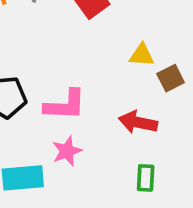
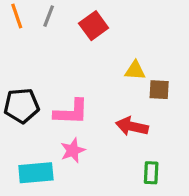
brown square: (171, 78) -> (159, 90), turned 30
green rectangle: (146, 178) -> (151, 173), moved

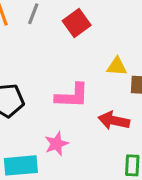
pink L-shape: (71, 112) -> (72, 96), moved

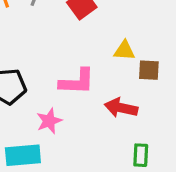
pink star: (56, 144) -> (49, 121), moved

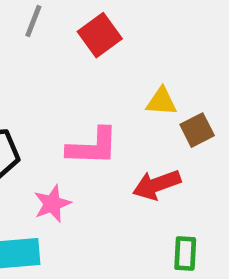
brown square: (149, 70) -> (197, 130), turned -30
red arrow: (121, 108) -> (157, 185), turned -32

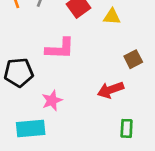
yellow triangle: (161, 102) -> (112, 17), moved
pink L-shape: (93, 147) -> (60, 49), moved

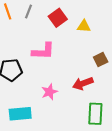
pink star: (52, 100) -> (49, 92), moved
green rectangle: (127, 128) -> (95, 114), size x1.5

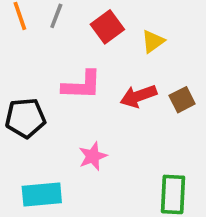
yellow triangle: (84, 26) -> (153, 41), turned -40
red arrow: (83, 83) -> (138, 96), moved

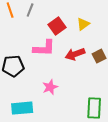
red square: (107, 27) -> (57, 26), moved

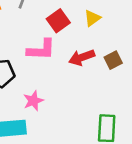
pink star: (50, 87) -> (33, 101), moved

